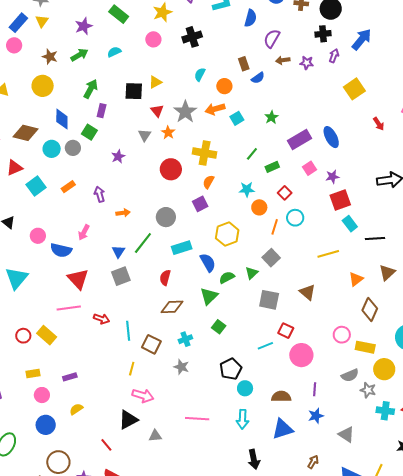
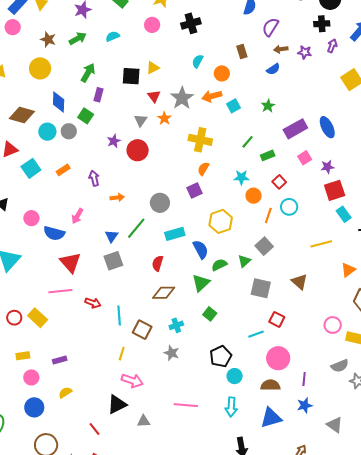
blue semicircle: (258, 78) -> (273, 69), moved
red circle: (171, 169) -> (138, 150), moved
pink circle: (301, 355) -> (278, 358), moved

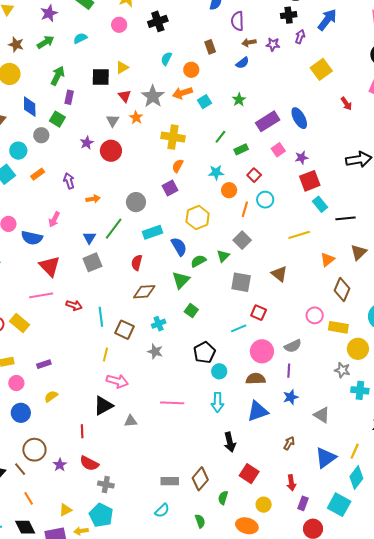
purple semicircle: (270, 27) -> (237, 21), turned -30
cyan circle: (47, 132) -> (18, 151), moved
gray semicircle: (340, 366) -> (293, 346), moved
red line: (94, 429) -> (82, 431), turned 40

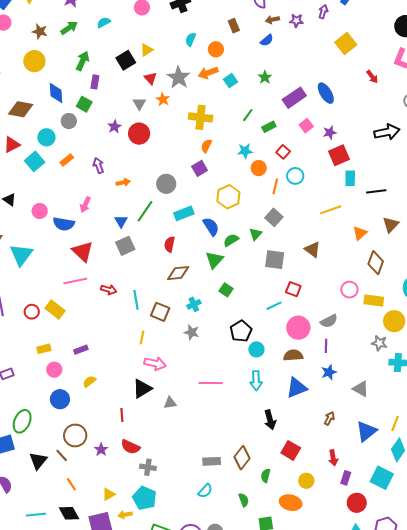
black square: (101, 77) -> (126, 60), turned -30
cyan rectangle: (320, 204) -> (350, 178), turned 42

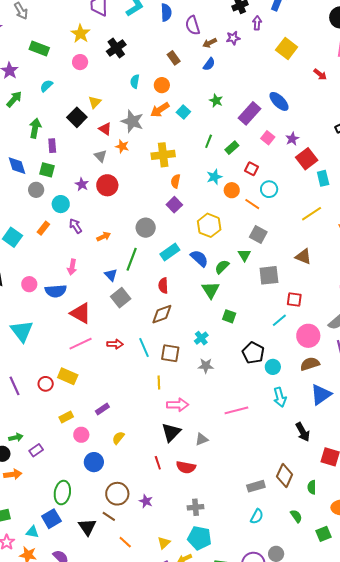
cyan circle: (46, 137) -> (61, 204), moved
orange line: (275, 186) -> (252, 204), turned -56
brown diamond: (178, 273) -> (162, 314), moved
red semicircle: (130, 447) -> (186, 467), moved

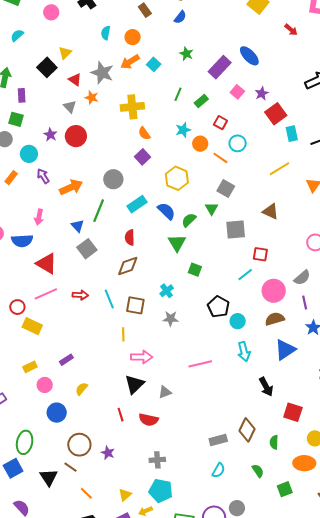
orange semicircle: (176, 181) -> (144, 133), turned -48
orange arrow: (104, 237) -> (71, 187), size x1.6
red circle: (46, 384) -> (17, 307), moved

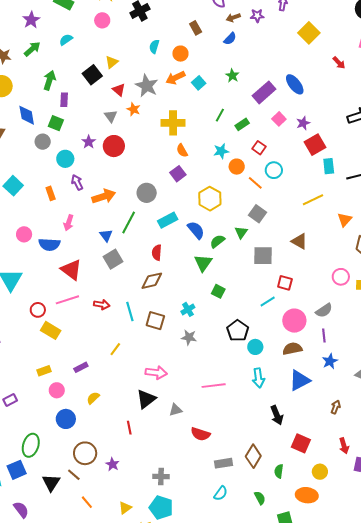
orange rectangle: (11, 178) -> (51, 193), moved, turned -64
yellow line: (123, 334) -> (115, 349), moved, turned 32
red semicircle: (149, 420) -> (200, 434), moved

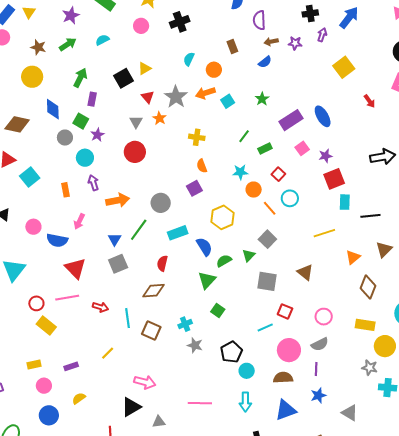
yellow cross: (173, 123) -> (197, 137), size x0.7
purple star: (89, 142) -> (97, 135), moved
pink circle: (341, 277) -> (324, 317), moved
gray star: (189, 337) -> (195, 345), moved

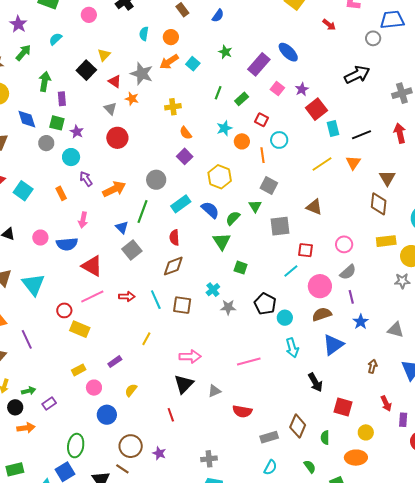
orange line: (270, 208) -> (263, 155), turned 49
brown triangle: (384, 249) -> (387, 178), moved
orange triangle: (353, 257) -> (353, 163), moved

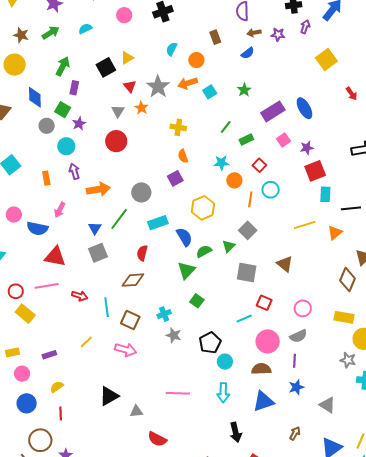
red triangle: (92, 266) -> (55, 257), turned -35
pink arrow: (190, 357) -> (126, 350), moved
red line: (171, 415) -> (61, 413), moved

